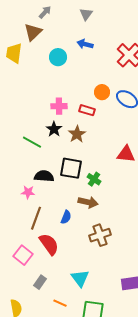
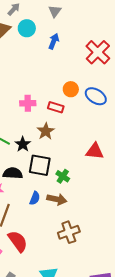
blue arrow: (85, 44) -> (54, 41), turned 98
cyan circle: (58, 57) -> (27, 28), moved
black star: (54, 129) -> (23, 144), moved
blue semicircle: (66, 217) -> (35, 198), moved

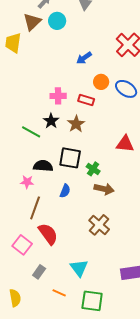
blue arrow: (54, 41) -> (84, 58), moved, turned -147
black star: (23, 144) -> (51, 121), moved
brown arrow: (57, 199) -> (104, 189), moved
brown cross: (69, 232) -> (99, 225), turned -30

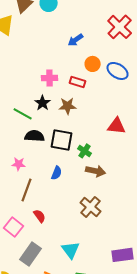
brown star: (76, 124) -> (68, 106), turned 30
black semicircle: (43, 166) -> (35, 136), moved
red semicircle: (48, 234) -> (40, 216), size x0.6
gray rectangle: (39, 272) -> (31, 254), size x1.6

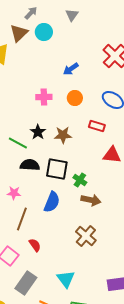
orange circle: (93, 64) -> (75, 98), moved
pink cross: (50, 78) -> (44, 97), moved
red rectangle: (78, 82) -> (97, 126), moved
blue semicircle: (57, 173) -> (52, 202), size x1.5

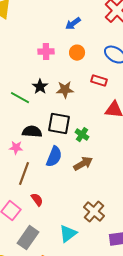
black semicircle: (30, 165) -> (32, 132), moved
brown arrow: (91, 200) -> (83, 164), moved, turned -42
brown cross: (86, 236) -> (94, 212), moved
cyan triangle: (66, 279) -> (68, 234), turned 30

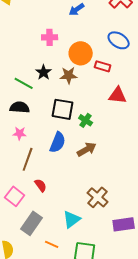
orange circle: (77, 53) -> (81, 53), moved, size x1.5
black semicircle: (32, 132) -> (20, 107), moved

